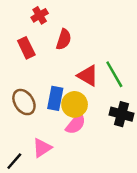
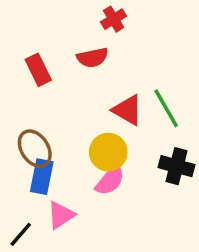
red cross: (40, 15) -> (114, 19), moved
red semicircle: (64, 39) -> (92, 58), turned 60
blue rectangle: (55, 98) -> (42, 177), moved

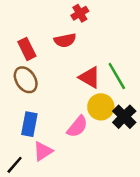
brown ellipse: (35, 149) -> (26, 80), moved
yellow circle: (108, 152) -> (101, 107), moved
black cross: (177, 166) -> (124, 117), turned 30

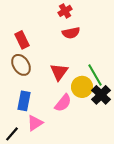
red semicircle: (65, 40) -> (71, 33), moved
green line: (117, 76) -> (95, 75), moved
red triangle: (90, 77) -> (59, 72), moved, turned 36

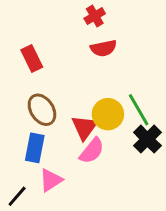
brown ellipse: (21, 65) -> (42, 110), moved
red triangle: (59, 72) -> (84, 127), moved
yellow circle: (82, 87) -> (108, 114), moved

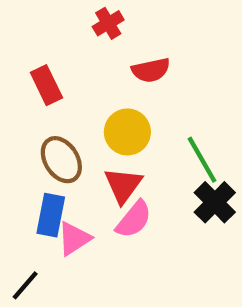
red cross: (95, 16) -> (108, 23), moved
yellow circle: (108, 114) -> (127, 132), moved
pink triangle: (51, 180) -> (74, 239), moved

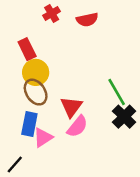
red cross: (108, 23) -> (52, 13), moved
red semicircle: (151, 70) -> (87, 20), moved
yellow circle: (127, 132) -> (36, 72), moved

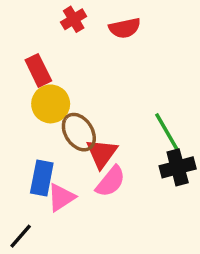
brown ellipse: (36, 92) -> (79, 132), moved
black cross: (124, 117) -> (178, 167), turned 30

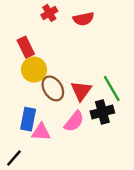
red triangle: (102, 153) -> (81, 91), moved
black cross: (178, 167) -> (102, 112), moved
pink triangle: (61, 197) -> (41, 132), turned 36

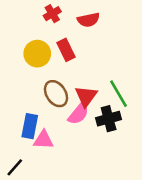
red rectangle: (26, 47) -> (66, 50), moved
yellow circle: (34, 70) -> (37, 54), moved
pink semicircle: (74, 121) -> (79, 114), moved

